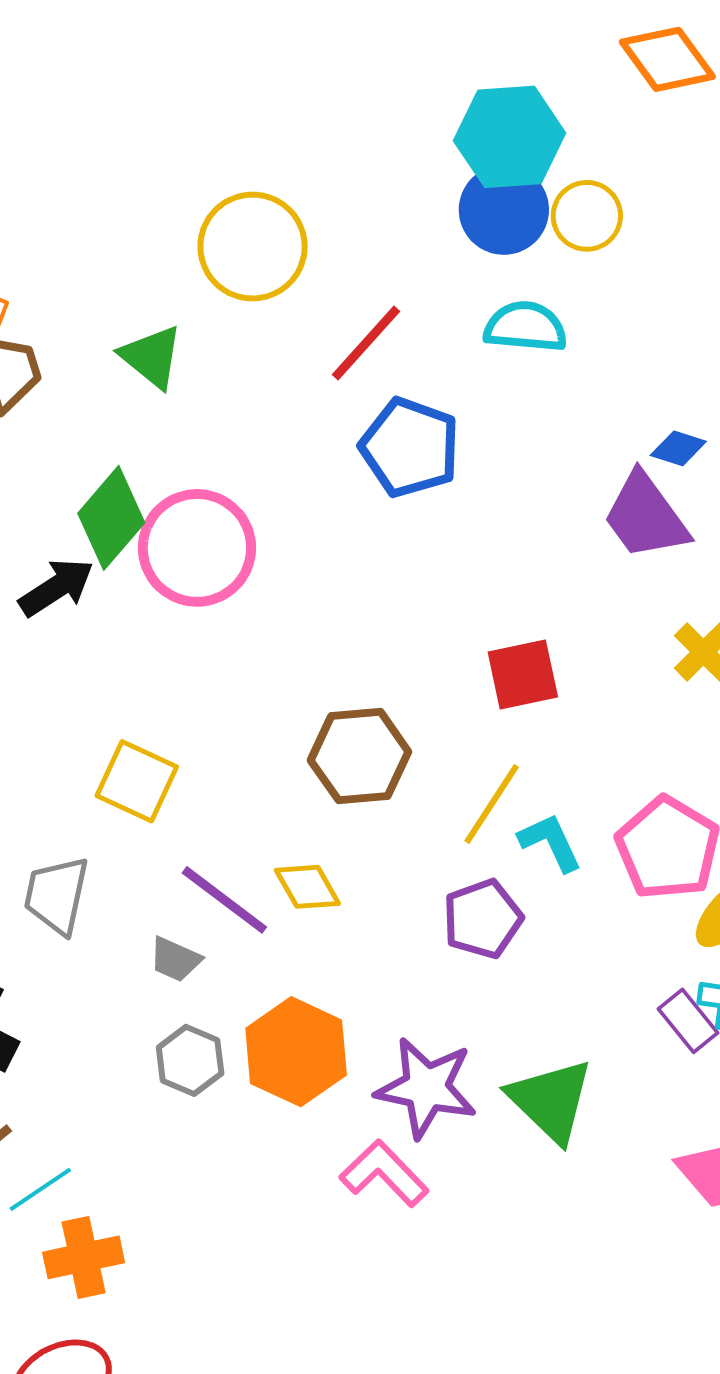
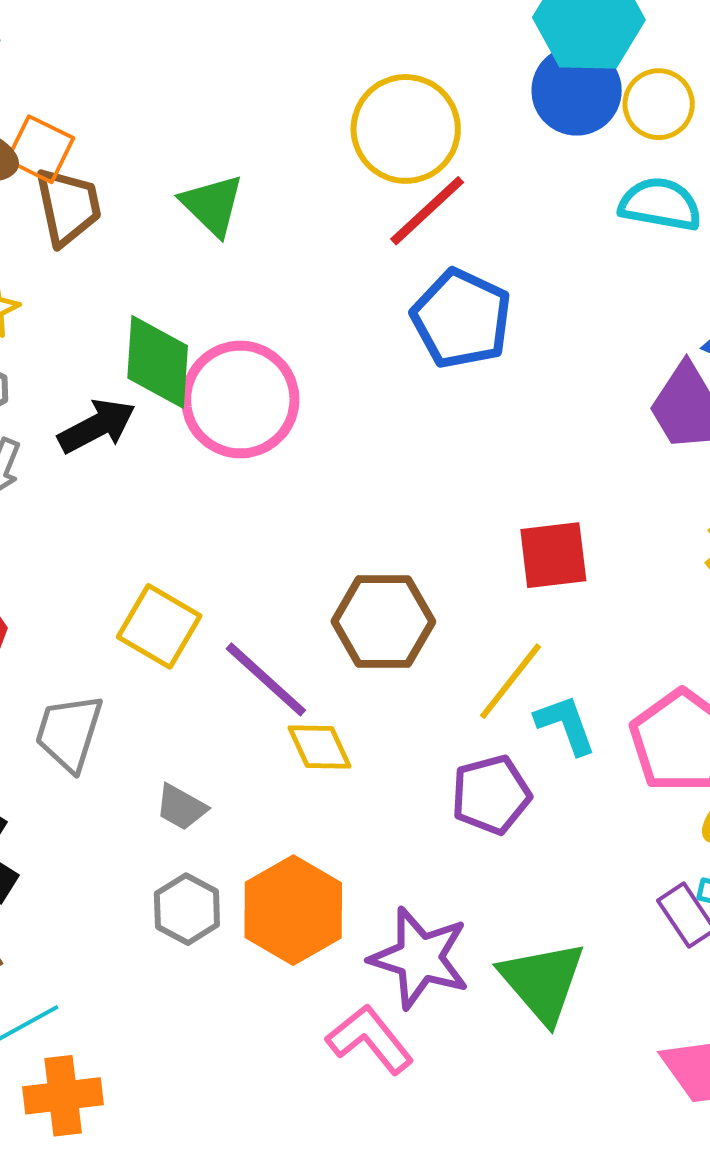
yellow circle: (253, 247) -> (406, 129), moved
cyan semicircle: (525, 327) -> (660, 204), moved
green diamond: (111, 518) -> (158, 362), turned -42
purple line: (224, 900) -> (266, 679), moved

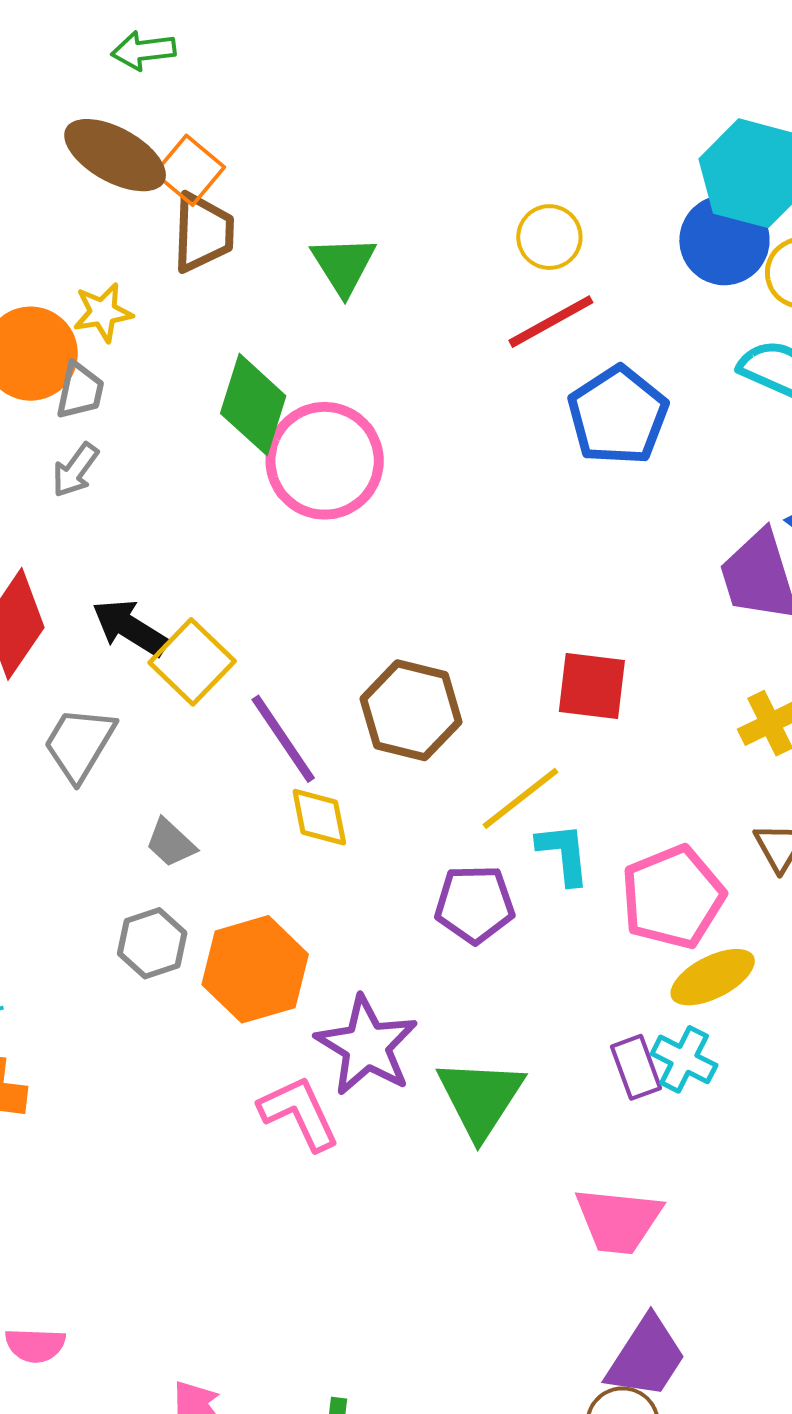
yellow circle: (406, 129) -> (549, 237), size x0.6
blue pentagon: (461, 319) -> (618, 415), moved
black arrow: (97, 426) -> (130, 628), moved, turned -134

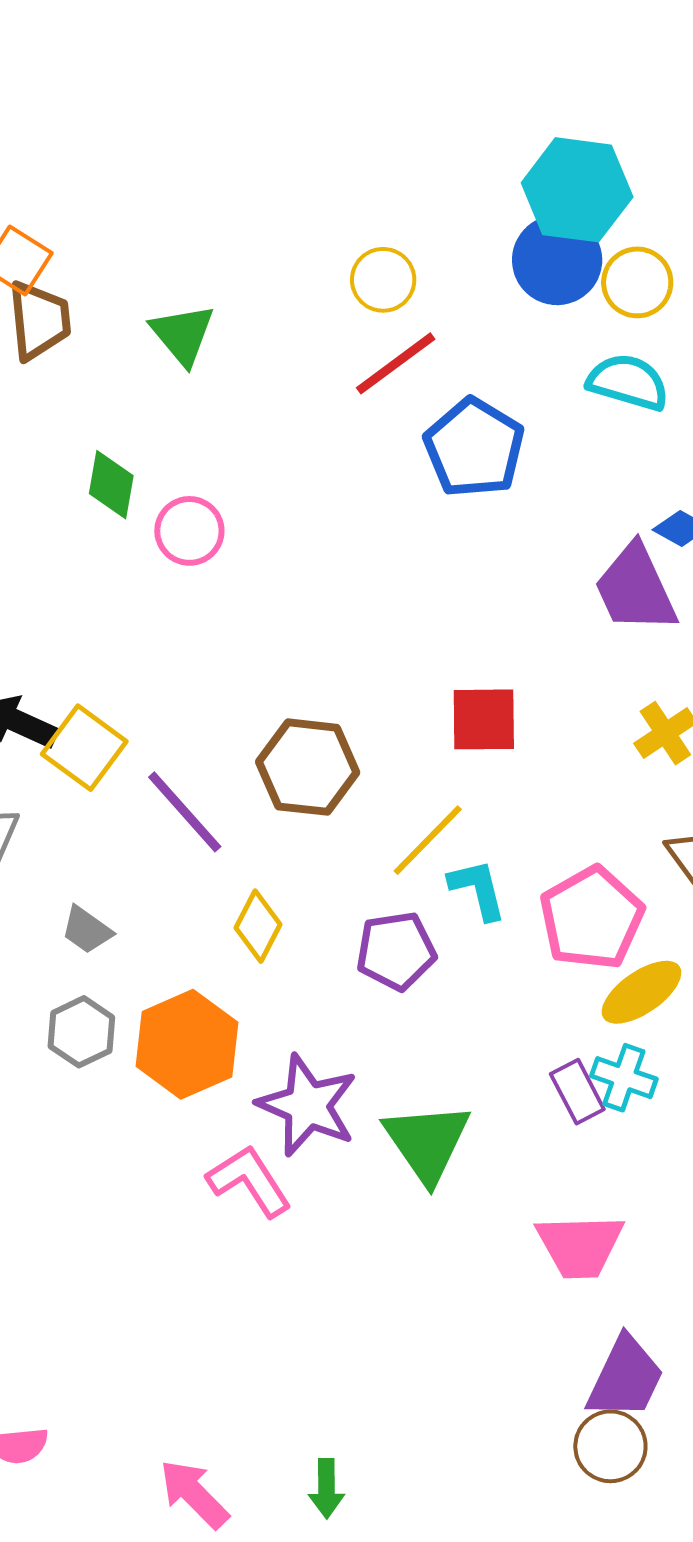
green diamond: (253, 405) -> (111, 485), size x0.7
pink circle: (325, 461) -> (189, 531), size x0.6
yellow diamond: (319, 817) -> (258, 926), moved, turned 46

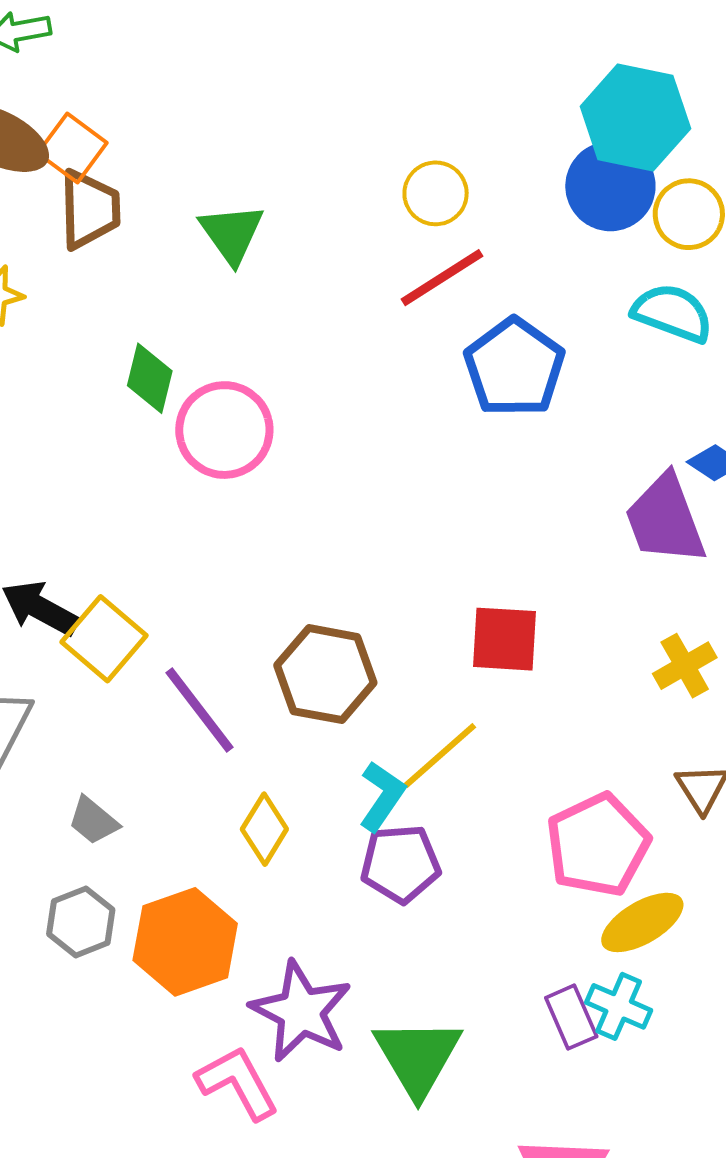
pink circle: (189, 531) -> (224, 430), size x1.4
cyan L-shape: (478, 889) -> (382, 796), moved, turned 44

